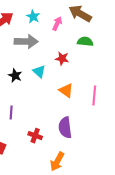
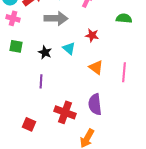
green semicircle: (85, 42) -> (124, 18), moved
purple line: (11, 113) -> (41, 81), moved
red cross: (35, 136) -> (65, 112), size x1.5

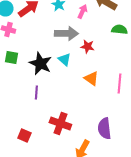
gray arrow: (56, 18) -> (66, 34), moved
black star: (45, 52) -> (40, 64), size x1.6
purple semicircle: (95, 104) -> (104, 128), moved

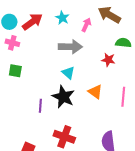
red star: (87, 46) -> (108, 60), moved
black star: (40, 64) -> (63, 97), moved

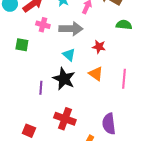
pink cross: (12, 43) -> (43, 25), moved
red star: (108, 60) -> (99, 47), moved
green square: (15, 71) -> (22, 45), moved

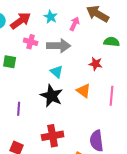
red star: (99, 47) -> (96, 64), moved
purple line: (41, 88) -> (19, 109), moved
red cross: (65, 119) -> (53, 136), turned -30

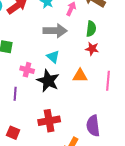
pink cross: (31, 42) -> (27, 70), moved
green semicircle: (112, 42) -> (91, 29), moved, turned 91
orange triangle: (84, 91) -> (80, 76), turned -35

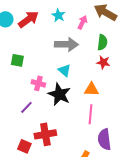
pink line: (108, 81) -> (90, 114), moved
purple line: (15, 94) -> (26, 107), turned 40
red cross: (49, 121) -> (45, 134), moved

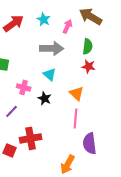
orange triangle: (91, 89) -> (77, 93), turned 42
black star: (59, 94) -> (45, 98), size x0.6

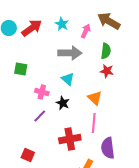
purple line: (12, 111) -> (40, 116), moved
red cross: (31, 138) -> (70, 139), moved

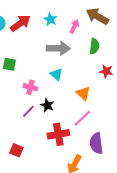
red star: (107, 71) -> (106, 71), moved
black star: (63, 103) -> (47, 105), moved
pink line: (94, 123) -> (82, 118), turned 42

